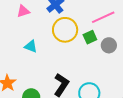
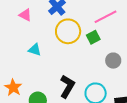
pink triangle: (23, 11) -> (25, 15), turned 48
gray circle: (109, 45) -> (113, 61), moved

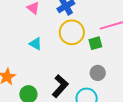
gray circle: (113, 61) -> (98, 73), moved

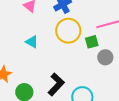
gray circle: (98, 73) -> (105, 57), moved

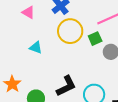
black L-shape: (56, 84) -> (66, 86), turned 30

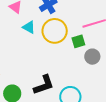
cyan triangle: (36, 48) -> (29, 27), moved

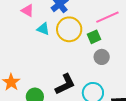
gray circle: (92, 57) -> (102, 57), moved

